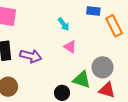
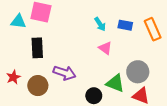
blue rectangle: (93, 11) -> (125, 25), moved
purple arrow: (31, 56) -> (65, 73), moved

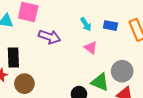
black rectangle: (37, 48) -> (13, 57), moved
purple arrow: (65, 73) -> (49, 37), moved

